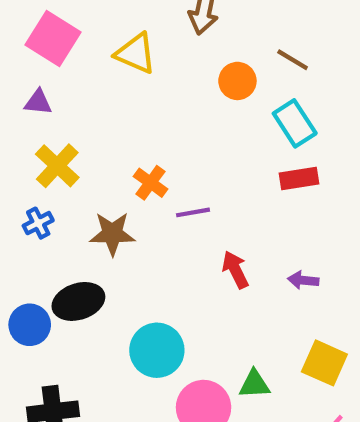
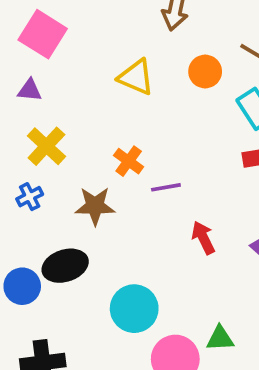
yellow triangle: (136, 53) -> (136, 77), moved

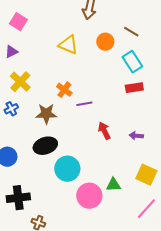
pink square: (43, 34) -> (18, 22), size x0.7
purple triangle: (30, 90) -> (11, 52), turned -32
black ellipse: (65, 266) -> (45, 146), moved

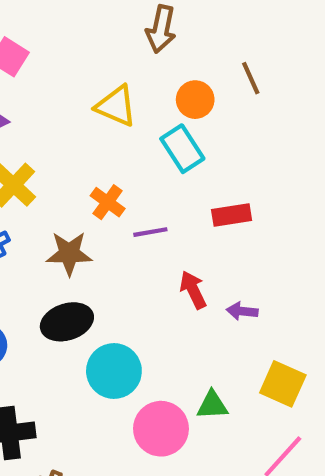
brown line: (131, 32) -> (251, 78), turned 35
cyan rectangle: (132, 62) -> (182, 149), moved
red rectangle: (134, 88) -> (232, 215), moved
purple arrow: (136, 136) -> (242, 311), moved

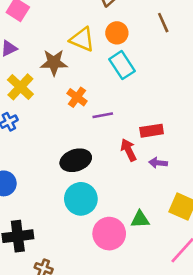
orange circle: (195, 100) -> (117, 33), moved
red rectangle: (232, 215) -> (152, 131), moved
brown star: (69, 253) -> (54, 62), moved
black ellipse: (67, 322) -> (76, 160), moved

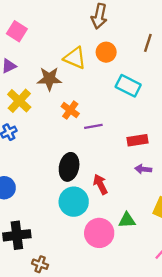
brown line: (163, 23) -> (148, 43), turned 42
cyan rectangle: (122, 65) -> (128, 86), moved, turned -30
red arrow: (128, 150) -> (100, 184), moved
black ellipse: (76, 160) -> (69, 167), turned -60

